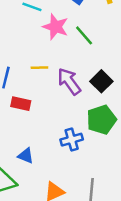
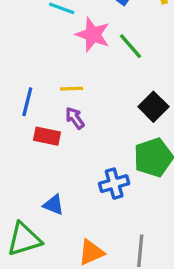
purple arrow: (69, 81) -> (75, 118), moved, size x0.6

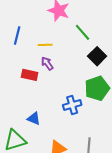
green line: (130, 46) -> (83, 32), moved
blue line: (27, 102) -> (17, 35), moved

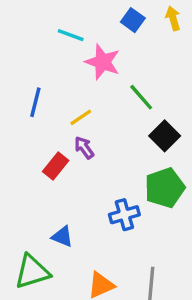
yellow line: (45, 45) -> (81, 117), turned -32
red rectangle: (30, 75) -> (56, 166), turned -63

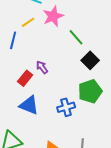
pink star: (103, 62) -> (53, 16), turned 30
yellow line: (81, 117) -> (28, 22), moved
blue triangle: (62, 236) -> (29, 105), moved, size x1.5

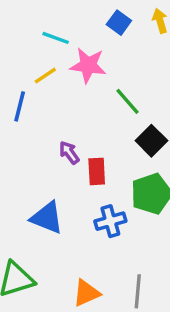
pink star: (53, 16) -> (88, 65), turned 30
red rectangle: (25, 78) -> (97, 171), moved, turned -42

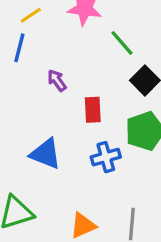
yellow line: (45, 76) -> (31, 15), moved
purple arrow: (69, 153) -> (57, 80), moved

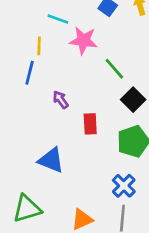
yellow line: (31, 15) -> (39, 46), turned -54
blue cross: (106, 157) -> (124, 186), moved, turned -30

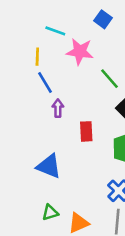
blue line: (30, 73) -> (45, 82), moved, turned -45
purple arrow: (61, 100) -> (58, 108), turned 36
green triangle: (27, 209) -> (50, 213), moved, size x0.6

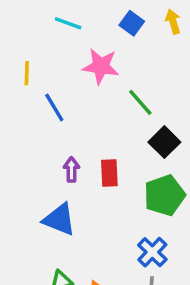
cyan line: (55, 31) -> (68, 23), moved
yellow line: (37, 57) -> (27, 73), moved
purple arrow: (58, 108) -> (71, 170), moved

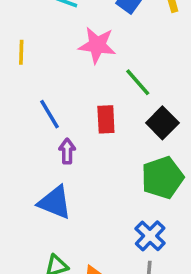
blue line: (54, 108) -> (49, 114), moved
red rectangle: (109, 173) -> (106, 119), moved

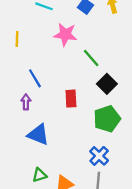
red rectangle: (106, 119) -> (71, 99), moved
purple arrow: (67, 151) -> (26, 102), moved

